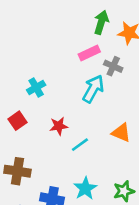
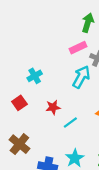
brown cross: (17, 171) -> (19, 144), turned 30

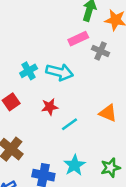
cyan arrow: (81, 77) -> (60, 72), moved, turned 75

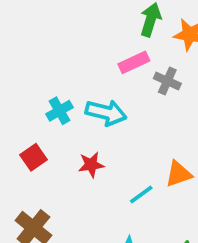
orange triangle: (108, 113) -> (178, 174), turned -42
cyan line: (69, 124) -> (141, 194), moved

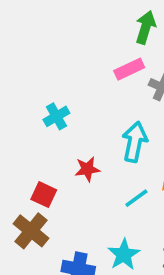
cyan arrow: (106, 113) -> (135, 142), moved, turned -93
red square: (33, 157) -> (44, 195), moved, turned -30

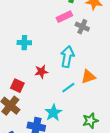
cyan cross: (56, 116) -> (24, 43), turned 32
cyan star: (124, 255) -> (53, 113), moved

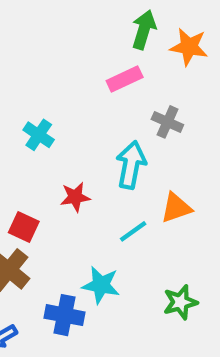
gray cross: (82, 27) -> (167, 122), moved
cyan cross: (24, 43) -> (39, 135), turned 32
cyan star: (53, 113) -> (101, 285), turned -30

